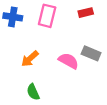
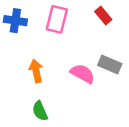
red rectangle: (86, 13) -> (103, 15), turned 64
orange arrow: (30, 59) -> (36, 71), turned 120

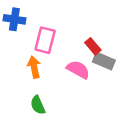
red rectangle: (103, 15) -> (93, 46), moved
pink rectangle: (57, 19) -> (45, 40), moved

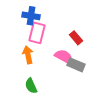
blue cross: (14, 19) -> (31, 16), moved
gray rectangle: (104, 61) -> (76, 65), moved

